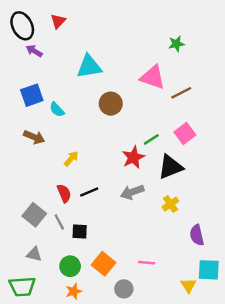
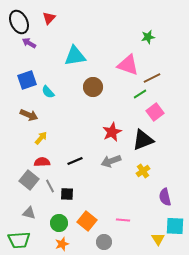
green line: (151, 139) -> (140, 94), moved
yellow arrow: (71, 159) -> (41, 138), moved
red semicircle: (64, 193) -> (42, 162), moved, turned -70

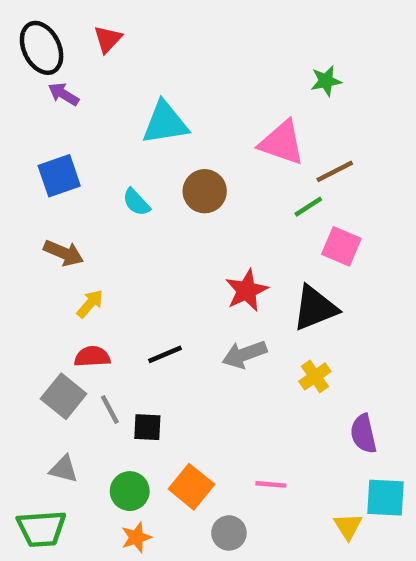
cyan semicircle: (48, 92) -> (136, 202), moved
pink square: (155, 112) -> (341, 246), turned -30

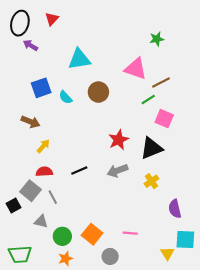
black ellipse: (42, 48) -> (20, 23), turned 40
blue square: (59, 176) -> (41, 88), moved
black square: (147, 427) -> (14, 206), moved, turned -32
gray triangle: (64, 469) -> (41, 221), moved

